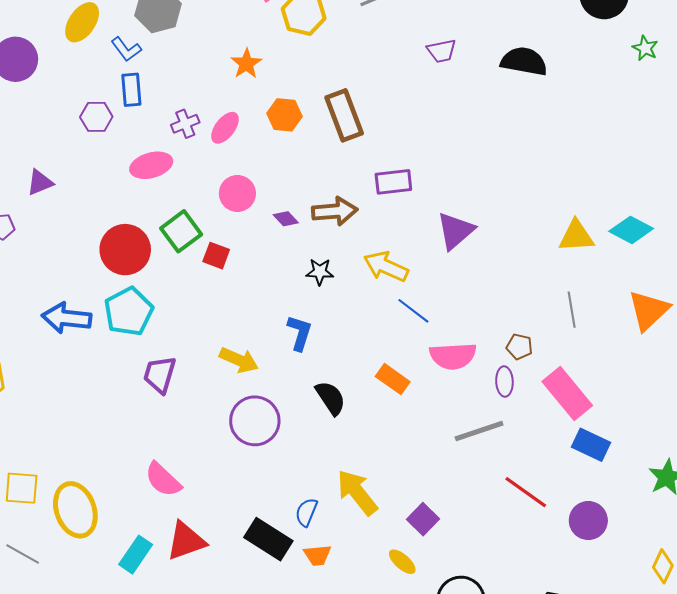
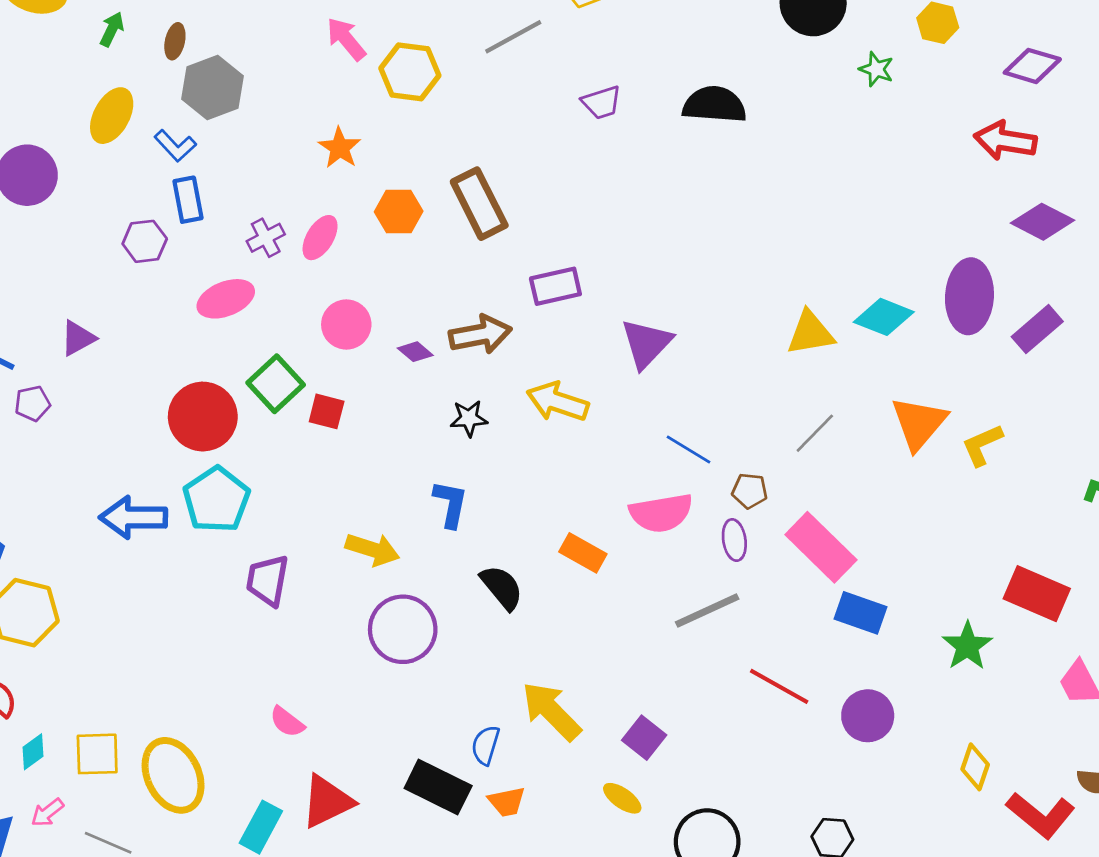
gray line: (572, 310) -> (815, 433), turned 60
blue line: (413, 311) -> (688, 449), moved
pink semicircle: (163, 480) -> (287, 722), size x0.7

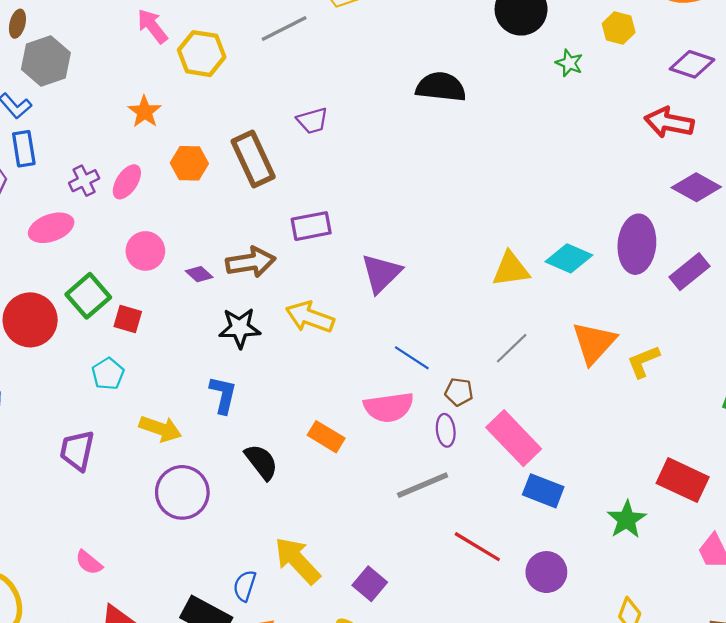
purple trapezoid: (602, 102) -> (312, 121), moved
black star: (469, 418) -> (240, 328), size x1.4
cyan pentagon: (216, 500) -> (108, 374), moved, size x0.6

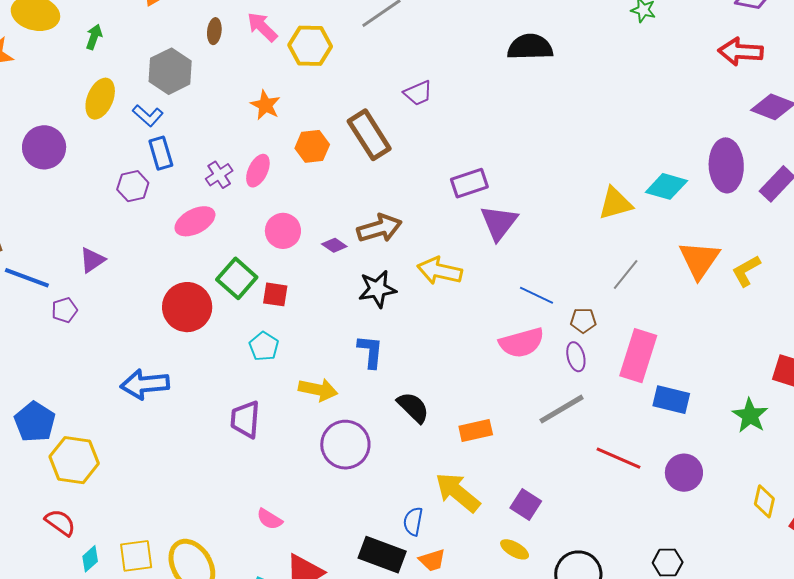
brown ellipse: (17, 24) -> (214, 31), moved
purple rectangle: (311, 226) -> (469, 183), moved
orange rectangle: (326, 437) -> (476, 430), moved, turned -36
pink rectangle: (514, 438) -> (638, 356), turned 69

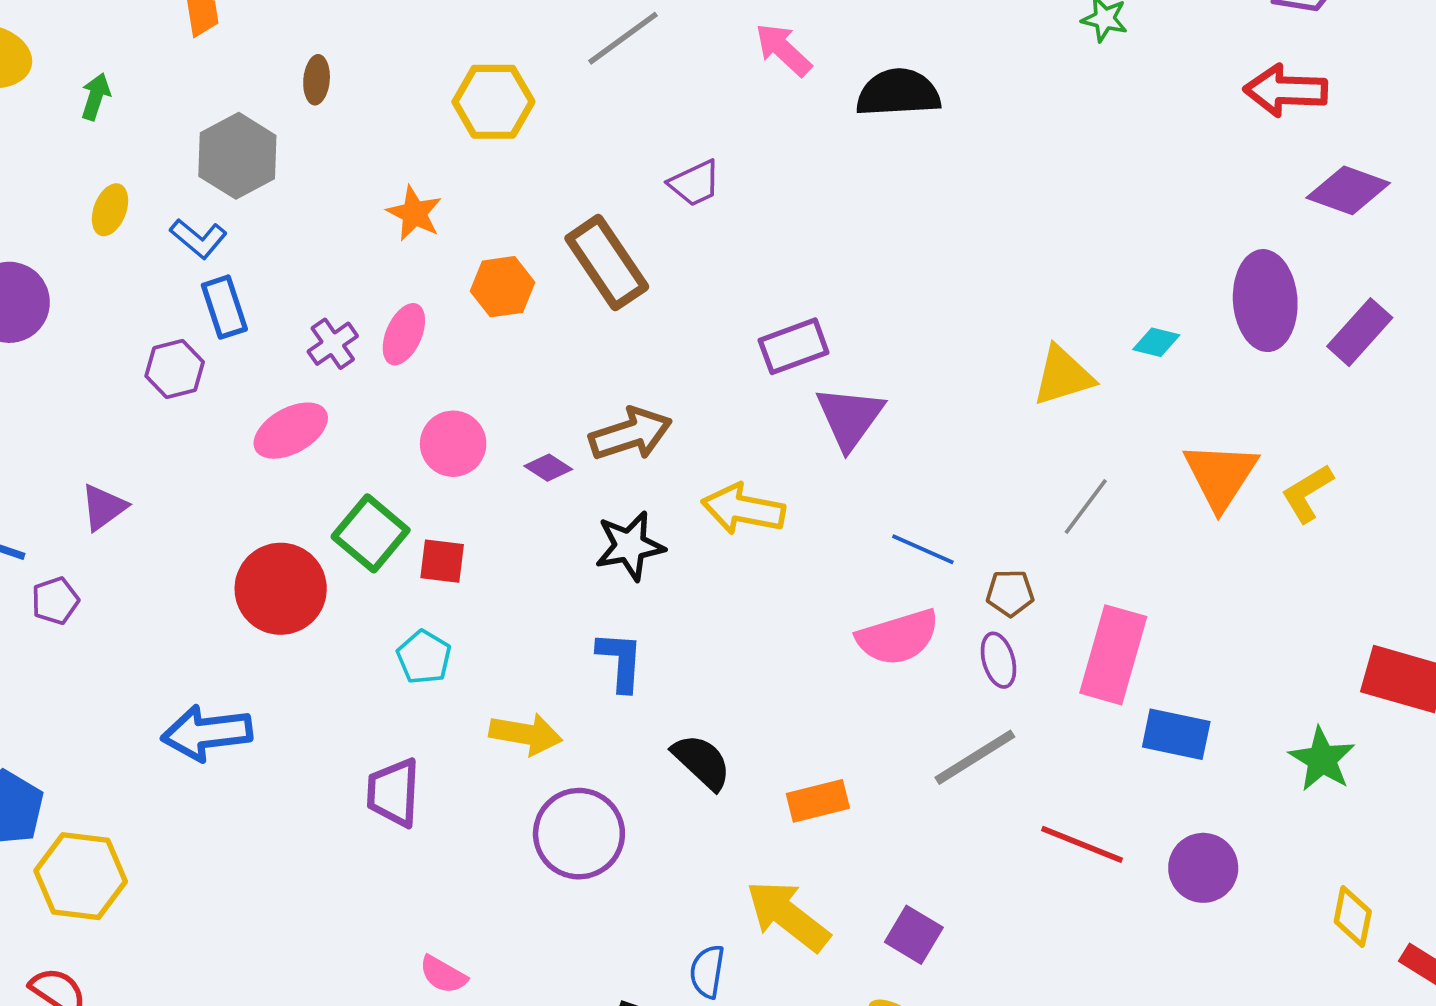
pink arrow: (262, 27) -> (783, 50), moved
yellow ellipse: (100, 99) -> (110, 210), size x0.7
cyan diamond: (666, 186) -> (1156, 342), size x0.6

